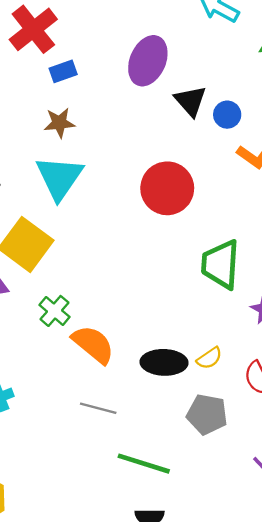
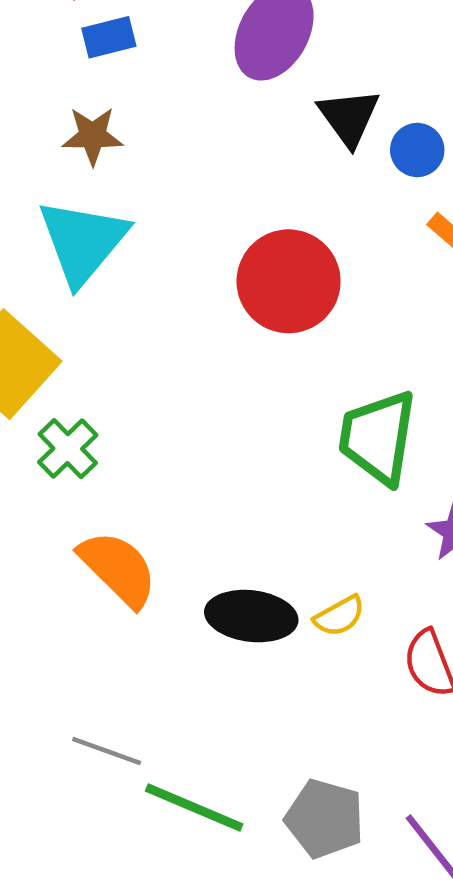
green cross: (54, 311) -> (68, 449), moved
gray line: (98, 408) -> (107, 751), moved
gray pentagon: (207, 414) -> (325, 819), moved

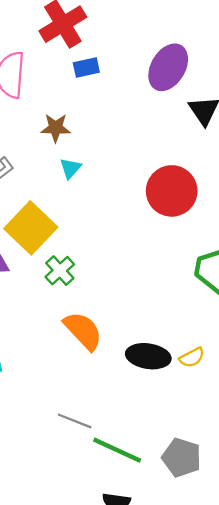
brown star: (93, 136) -> (56, 128), moved
cyan triangle: (83, 242) -> (70, 168), size x0.5

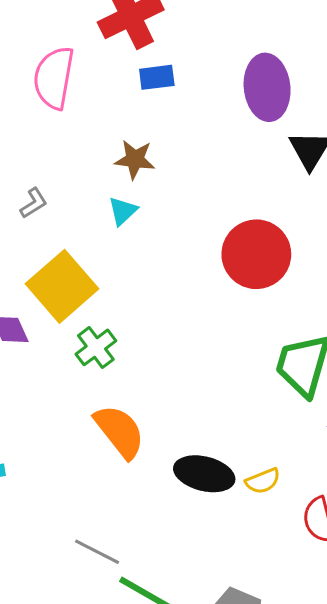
purple ellipse: (168, 67) -> (267, 87), turned -42
brown star: (56, 128) -> (135, 159), moved

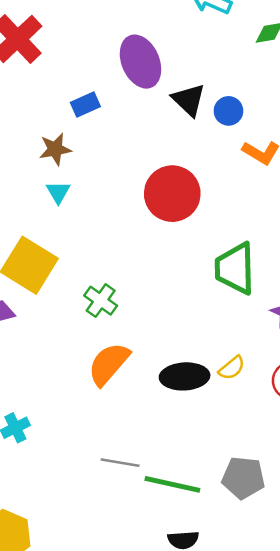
blue rectangle: (157, 77) -> (85, 105), moved
green cross: (96, 347) -> (101, 301), moved
orange semicircle: (120, 431) -> (109, 364), turned -84

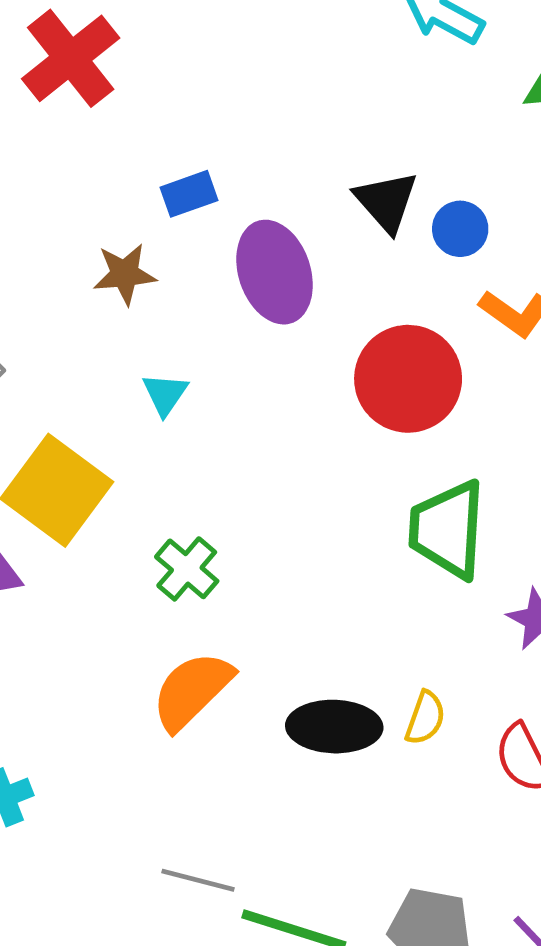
purple ellipse: (140, 62) -> (275, 272), moved
cyan triangle: (58, 192) -> (165, 394), moved
red circle: (172, 194) -> (408, 379), moved
yellow semicircle: (232, 368) -> (425, 718), turned -36

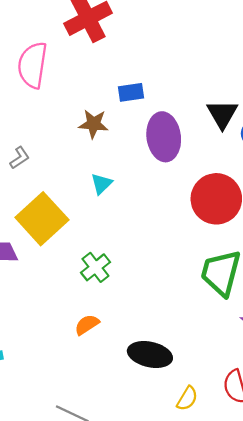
orange semicircle: (192, 691) -> (87, 325), size x0.6
yellow semicircle: (425, 718) -> (187, 398), moved

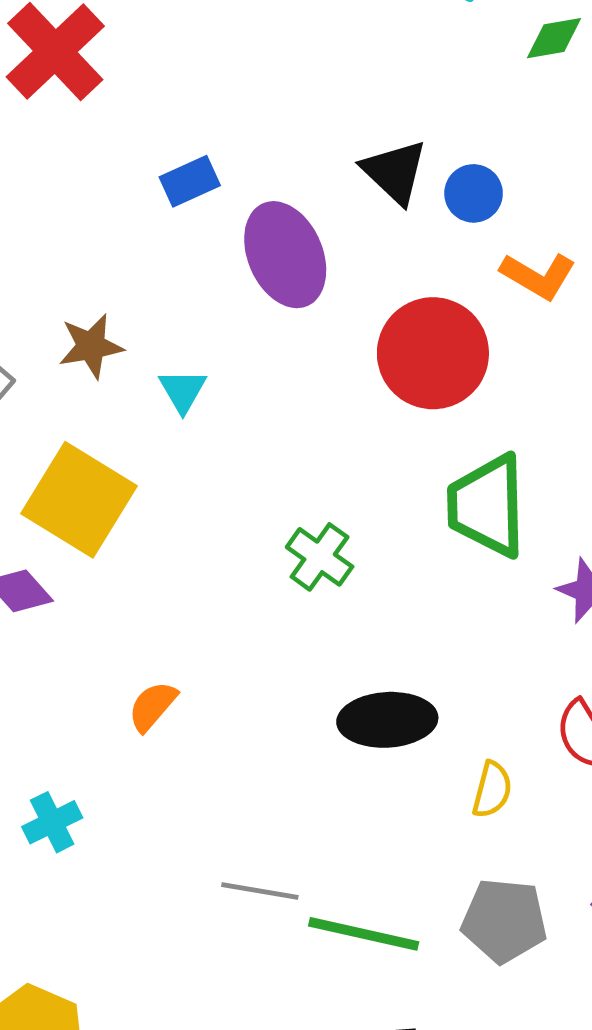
brown star: (94, 124) -> (91, 346), moved
green cross: (95, 267) -> (320, 557), moved
orange semicircle: (87, 325) -> (152, 706), moved

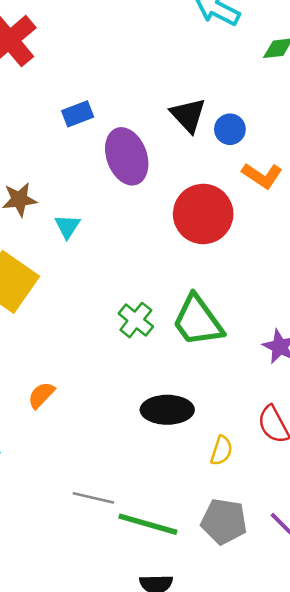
green trapezoid: (487, 506) -> (198, 321), moved, turned -38

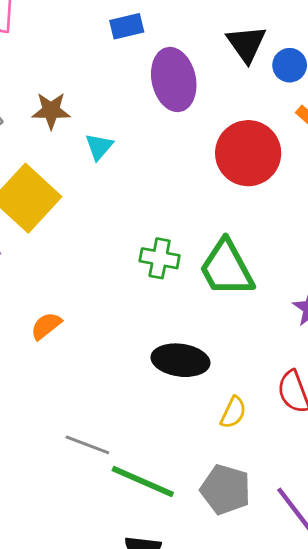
green cross: (136, 320) -> (160, 258), turned -36

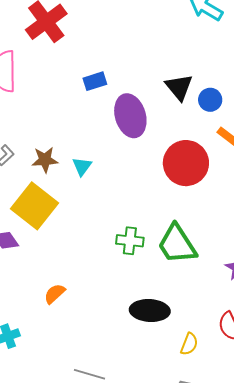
brown star: (51, 111) -> (45, 160), moved

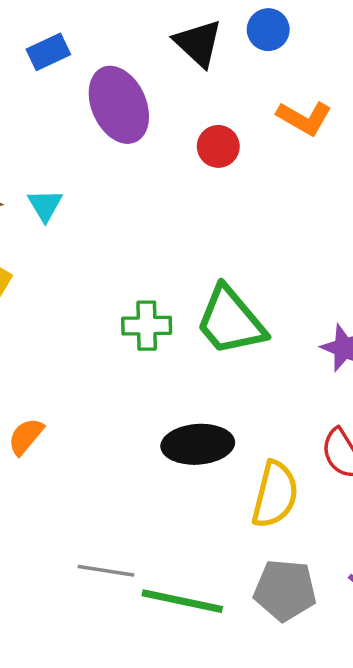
blue circle: (210, 100) -> (268, 30), moved
red circle: (186, 163) -> (218, 146), moved, size x0.5
yellow semicircle: (189, 344) -> (275, 494), size x1.6

